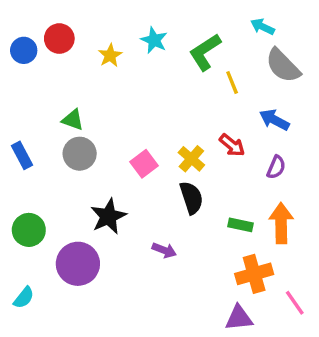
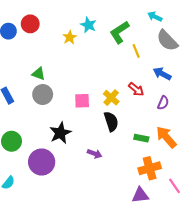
yellow star: (110, 55) -> (70, 37), moved
pink square: (144, 164) -> (82, 101), turned 35
orange arrow: (281, 223) -> (166, 137), turned -40

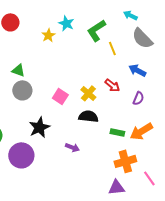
pink square: (82, 101) -> (60, 96), turned 35
black semicircle: (111, 122) -> (88, 116), turned -66
orange arrow: (166, 137) -> (141, 131), turned -80

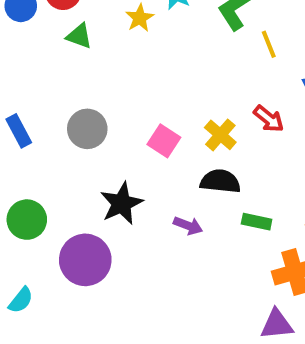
green triangle: (18, 70) -> (79, 36), moved
green rectangle: (117, 132) -> (257, 222), moved
purple arrow: (72, 147) -> (188, 226), moved

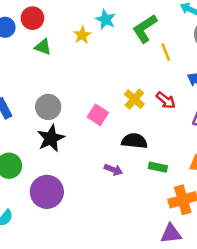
yellow cross: (220, 135) -> (134, 99), moved
black star: (122, 203) -> (51, 138), moved

